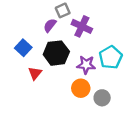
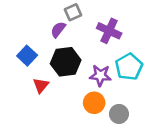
purple cross: (82, 26) -> (109, 31), moved

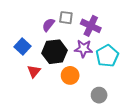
gray square: (73, 12) -> (66, 18), moved, turned 32
purple star: (100, 75) -> (84, 49), moved
orange circle: (94, 103) -> (70, 75), moved

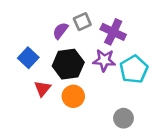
gray square: (66, 18) -> (82, 22), turned -32
orange circle: (70, 75) -> (73, 96), moved

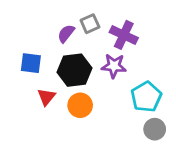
blue square: (28, 58) -> (31, 63), turned -36
cyan pentagon: (134, 69) -> (146, 97), moved
gray circle: (123, 118) -> (155, 129), moved

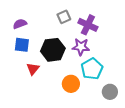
purple semicircle: (66, 34) -> (20, 24), moved, turned 32
cyan pentagon: (146, 97) -> (92, 69), moved
orange circle: (80, 105) -> (71, 84), moved

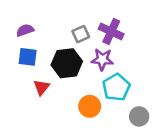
gray square: (64, 17) -> (81, 34), moved

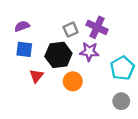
cyan pentagon: (116, 87) -> (122, 68), moved
orange circle: (90, 106) -> (73, 81), moved

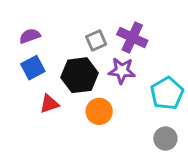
blue square: (24, 49) -> (33, 68), turned -35
red triangle: (36, 76) -> (49, 104), turned 32

